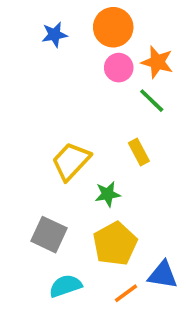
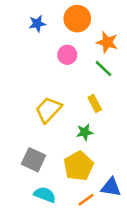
pink circle: (119, 68) -> (67, 55), moved
green star: (108, 194) -> (85, 132), moved
cyan semicircle: (65, 286) -> (45, 195), turned 40

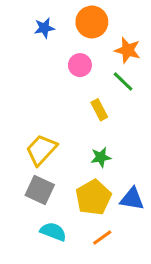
yellow rectangle: (95, 104) -> (99, 110), moved
yellow trapezoid: (49, 110) -> (41, 150), moved
blue triangle: (111, 187) -> (132, 199), moved

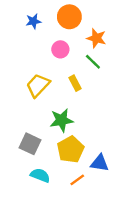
yellow trapezoid: (41, 150) -> (38, 85), moved
green star: (101, 157) -> (61, 120), moved, size x1.5
blue triangle: (132, 199) -> (100, 163), moved

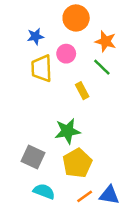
blue star: (33, 21) -> (35, 36), moved
yellow trapezoid: (38, 85) -> (42, 68), moved, turned -45
blue triangle: (100, 163) -> (109, 195), moved

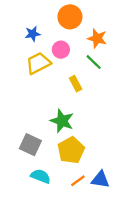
yellow trapezoid: (42, 68) -> (38, 63), turned 65
green star: (67, 131) -> (62, 121), turned 30

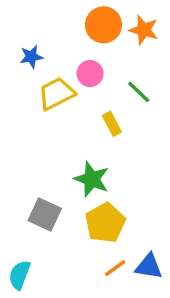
blue star: (33, 34) -> (31, 57), moved
orange star: (97, 38) -> (144, 30), moved
cyan semicircle: (41, 176) -> (20, 275), moved, turned -90

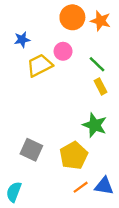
yellow rectangle: (112, 124) -> (100, 86), moved
green star: (92, 179) -> (95, 125), moved

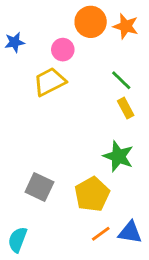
blue star: (22, 40) -> (15, 42), moved
pink circle: (63, 51) -> (63, 50), moved

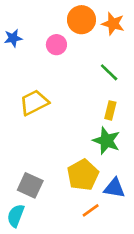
yellow trapezoid: (50, 82) -> (34, 103), moved
yellow rectangle: (126, 108) -> (110, 110), moved, turned 42
gray square: (39, 187) -> (30, 185), moved
blue triangle: (130, 232) -> (114, 188), moved

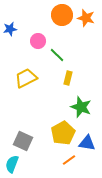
pink circle: (56, 45) -> (38, 41), moved
green line: (109, 72) -> (57, 55), moved
yellow rectangle: (110, 110) -> (68, 78), moved

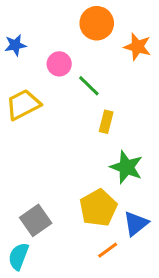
orange star: (86, 18) -> (137, 47), moved
yellow trapezoid: (26, 78) -> (23, 105), moved
gray square: (23, 141) -> (36, 220), turned 30
blue triangle: (87, 143) -> (136, 223), turned -48

